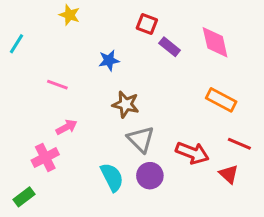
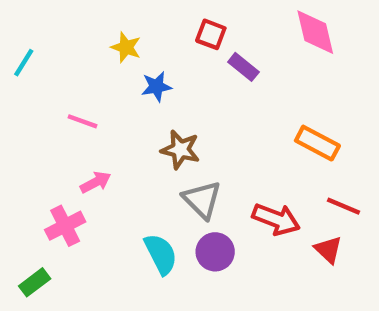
yellow star: (70, 15) -> (126, 47), moved
pink diamond: (215, 42) -> (315, 32), moved

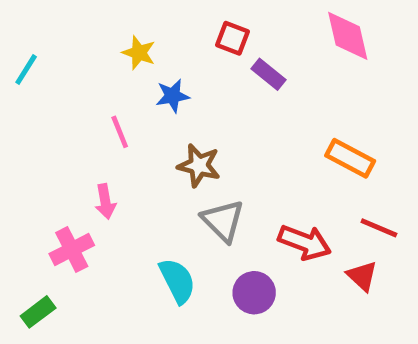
pink line: (82, 121) -> (120, 132), moved, turned 48
pink arrow: (96, 182) -> (105, 202), turned 108
purple circle: (215, 252) -> (254, 293), moved

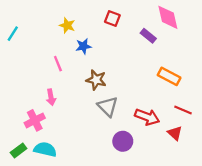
purple rectangle: (269, 74) -> (148, 36), moved
cyan semicircle: (177, 281) -> (45, 149), moved, turned -50

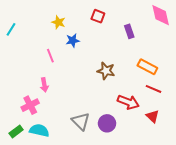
pink diamond: (168, 17) -> (161, 15), moved
purple rectangle: (148, 36) -> (129, 31), turned 32
brown star: (96, 80) -> (106, 71), moved
gray triangle: (108, 106) -> (81, 121), moved
red line: (183, 110) -> (154, 89), moved

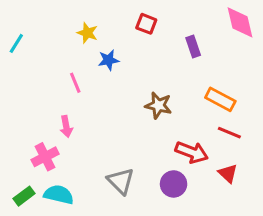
purple circle: (107, 123) -> (174, 184), moved

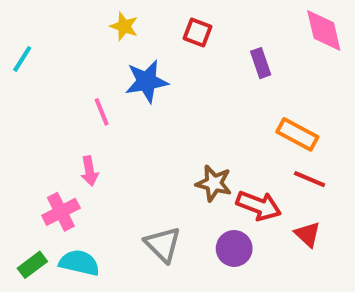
yellow star: (87, 33) -> (124, 26), moved
blue star: (109, 60) -> (147, 81), size x1.5
brown star: (158, 105) -> (214, 183), moved

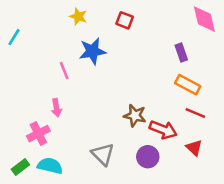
purple rectangle: (261, 63) -> (181, 52), moved

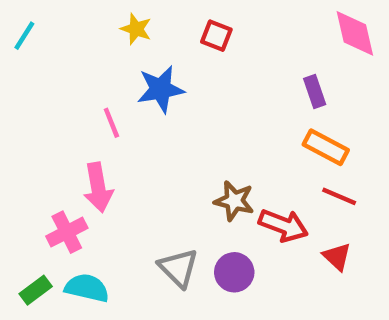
cyan line: (14, 37) -> (24, 36), moved
pink arrow: (56, 108) -> (98, 187), size x1.5
purple circle: (148, 157) -> (234, 272), moved

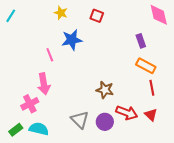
red line: (339, 196) -> (152, 88), turned 56
red arrow: (283, 225) -> (127, 113), moved

